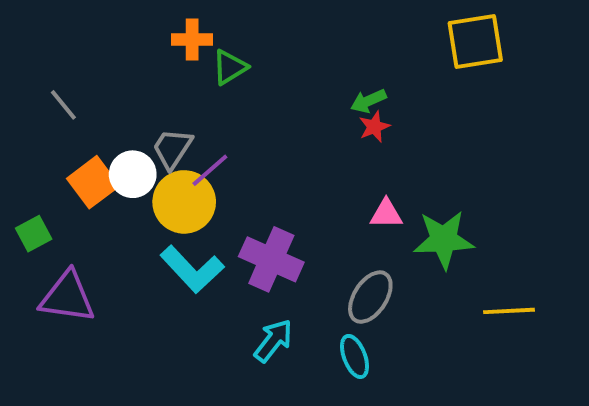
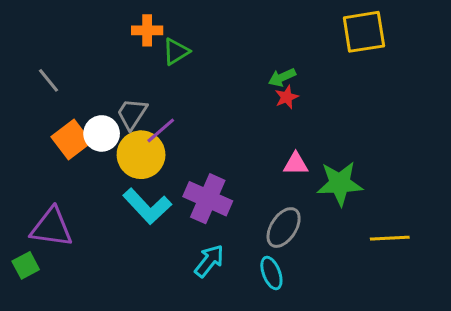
green square: (34, 234) -> (26, 265), moved

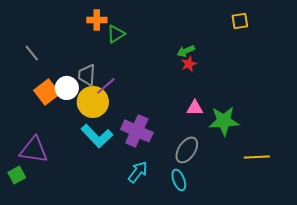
yellow square: (364, 32) -> (240, 21), size x0.6
gray trapezoid: (132, 114) -> (87, 75), turned -30

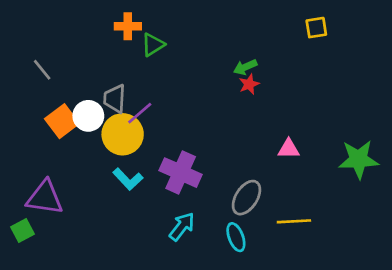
pink triangle: (195, 108) -> (289, 149), moved
green star: (224, 121) -> (359, 159), moved
cyan L-shape: (97, 136) -> (128, 179), size x0.7
yellow line: (257, 157) -> (294, 221), moved

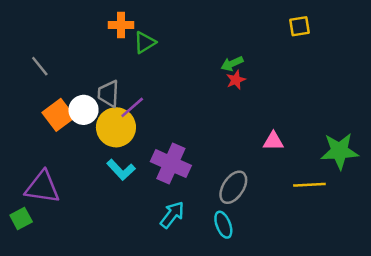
yellow line: (294, 221) -> (309, 185), moved

